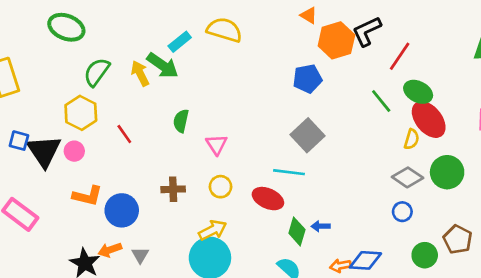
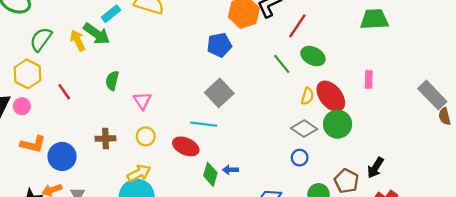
red ellipse: (429, 119) -> (331, 96), moved

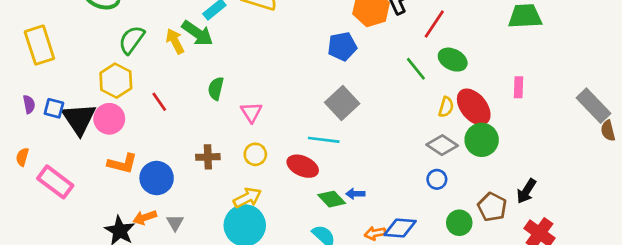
pink circle: (22, 106) -> (109, 119), size x1.5
green diamond: (210, 174) -> (332, 199), turned -60

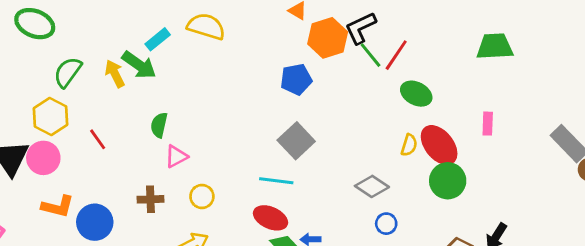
green line: (416, 69) -> (371, 55), moved
pink triangle: (251, 112) -> (176, 156), moved, turned 35
gray diamond: (442, 145) -> (372, 186), moved
red ellipse: (303, 166) -> (270, 218), moved
blue circle: (437, 179) -> (386, 224), moved

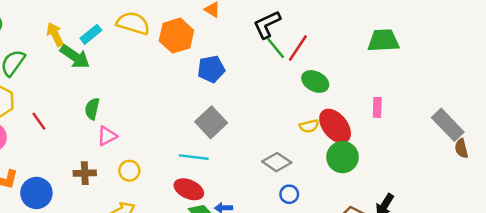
orange hexagon: (328, 38) -> (176, 36), moved
yellow arrow: (115, 74) -> (55, 34), moved
yellow semicircle: (409, 145) -> (309, 126), turned 60

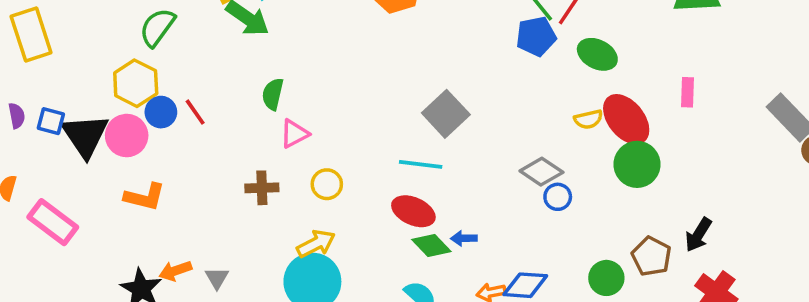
blue pentagon: (211, 69) -> (536, 36), moved
blue circle: (36, 193) -> (161, 112), moved, size x0.7
blue circle: (289, 194) -> (558, 197), moved

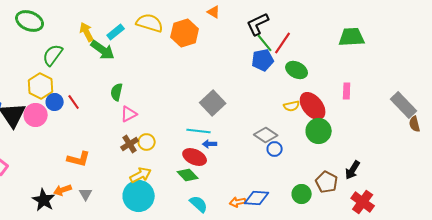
brown cross: (262, 188) -> (130, 144), moved, turned -30
orange L-shape: (145, 197) -> (79, 159), moved
blue arrow: (464, 238) -> (210, 144), moved
green diamond: (431, 246) -> (188, 175), moved

